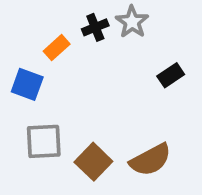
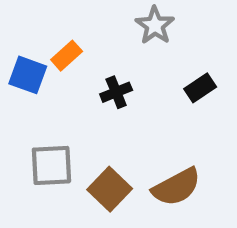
black cross: (95, 27) -> (116, 92), moved
blue square: (27, 84) -> (28, 75), moved

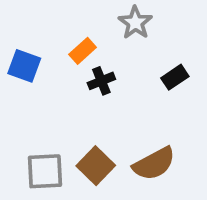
orange rectangle: (67, 56) -> (83, 51), moved
gray square: (51, 165) -> (45, 171), moved

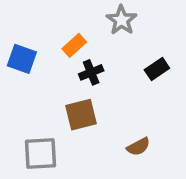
brown semicircle: (154, 164) -> (138, 147), size x0.6
brown square: (96, 166) -> (81, 115), moved, turned 32

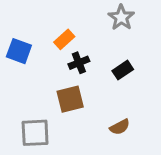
gray star: (122, 20) -> (121, 17), moved
black rectangle: (157, 69) -> (123, 70), moved

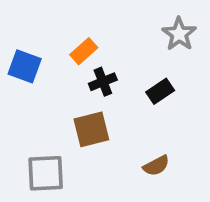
gray star: (121, 17) -> (179, 34), moved

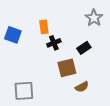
orange rectangle: (84, 51) -> (44, 27), turned -56
brown square: (91, 129) -> (67, 68), moved

